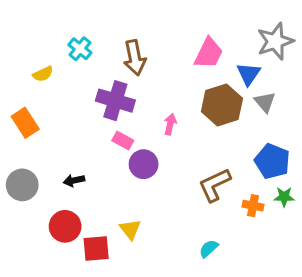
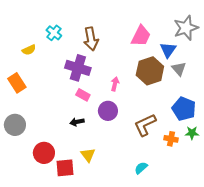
purple circle: (144, 164) -> (108, 111), moved
black arrow: (74, 180) -> (77, 122), moved

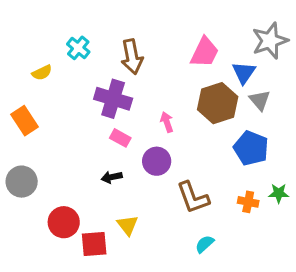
pink arrow: (115, 84) -> (167, 122), turned -32
blue pentagon: (184, 109) -> (251, 148), moved
brown L-shape: (145, 125) -> (193, 198), moved, turned -85

